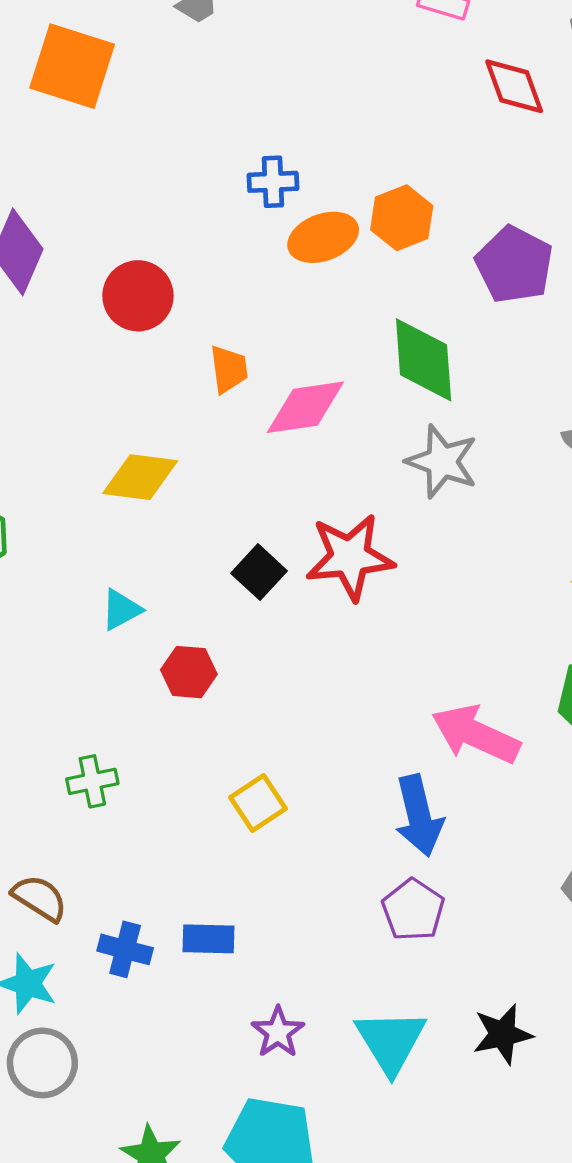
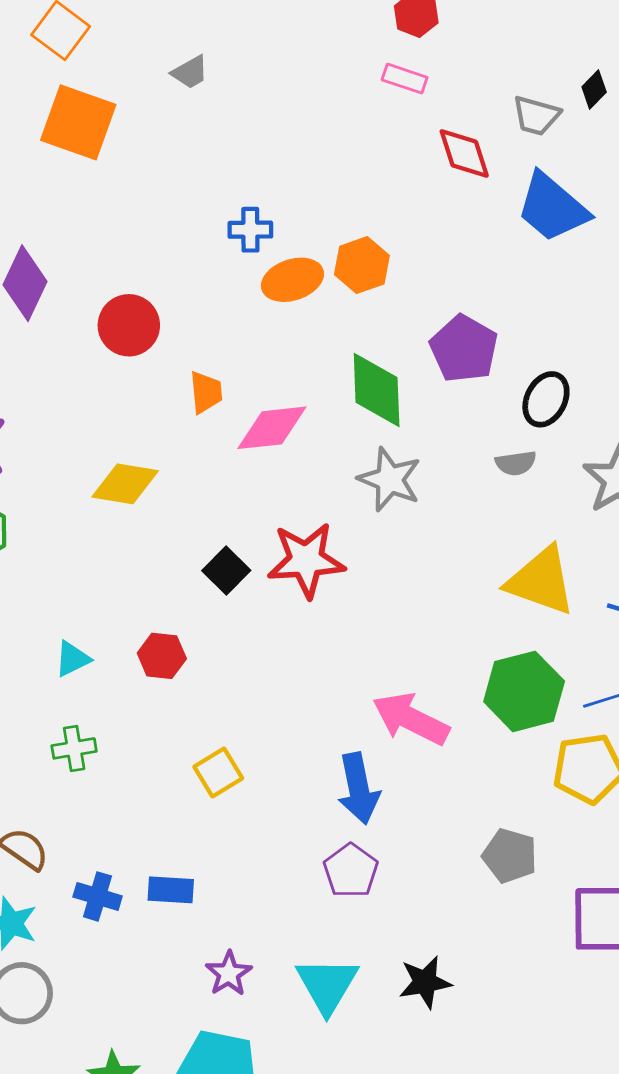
purple pentagon: (514, 265) -> (464, 349), moved
cyan triangle: (121, 610) -> (72, 659), moved

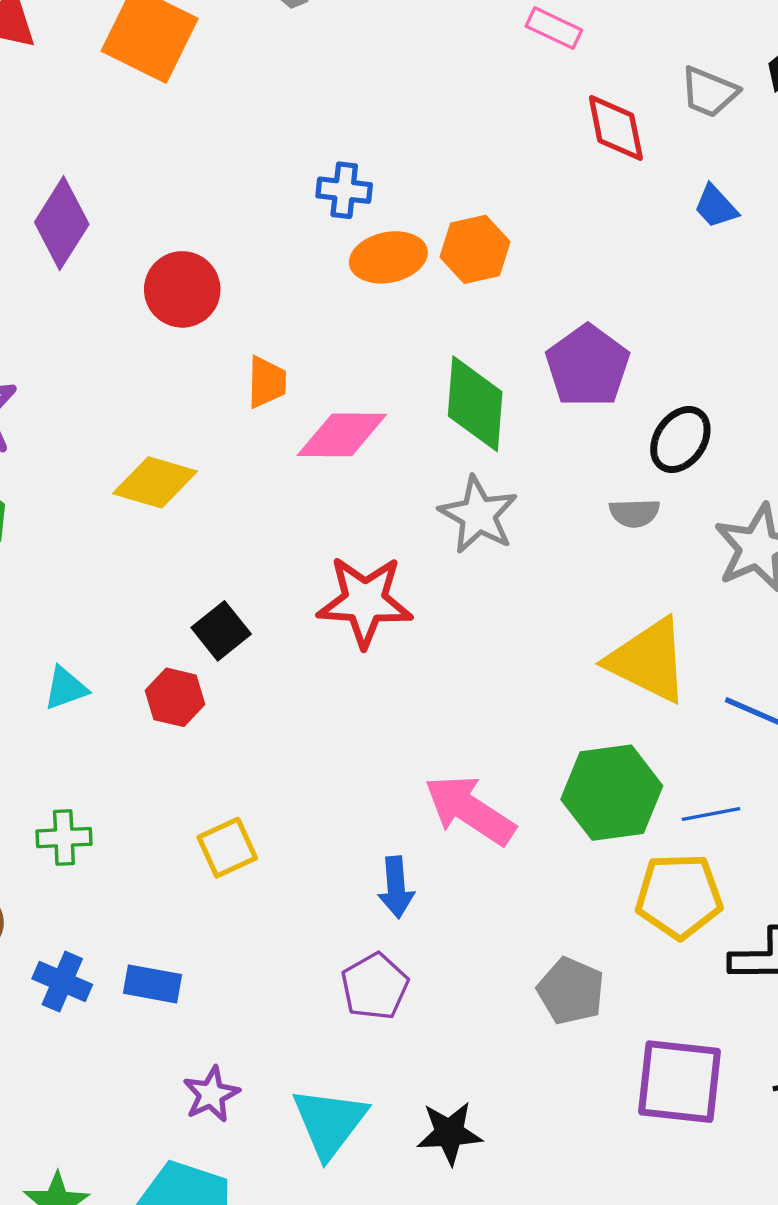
blue trapezoid: (552, 208) -> (716, 207), size x0.5
black square: (226, 571) -> (221, 631), moved
green cross: (74, 748) -> (64, 838), moved
blue arrow: (359, 788) -> (396, 887), size x0.7

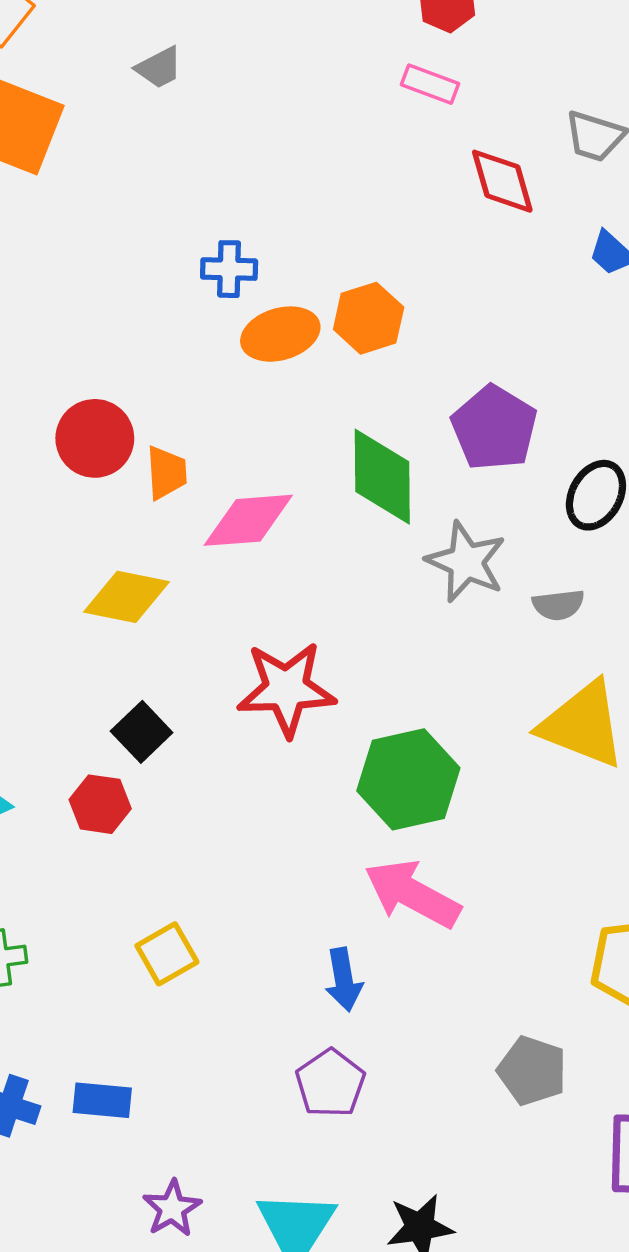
red circle: (182, 289) -> (95, 438), moved
yellow diamond: (155, 482) -> (127, 597), moved
gray semicircle: (634, 513) -> (558, 605), moved
gray star: (478, 515) -> (466, 562), moved
green hexagon: (612, 793) -> (408, 779), moved

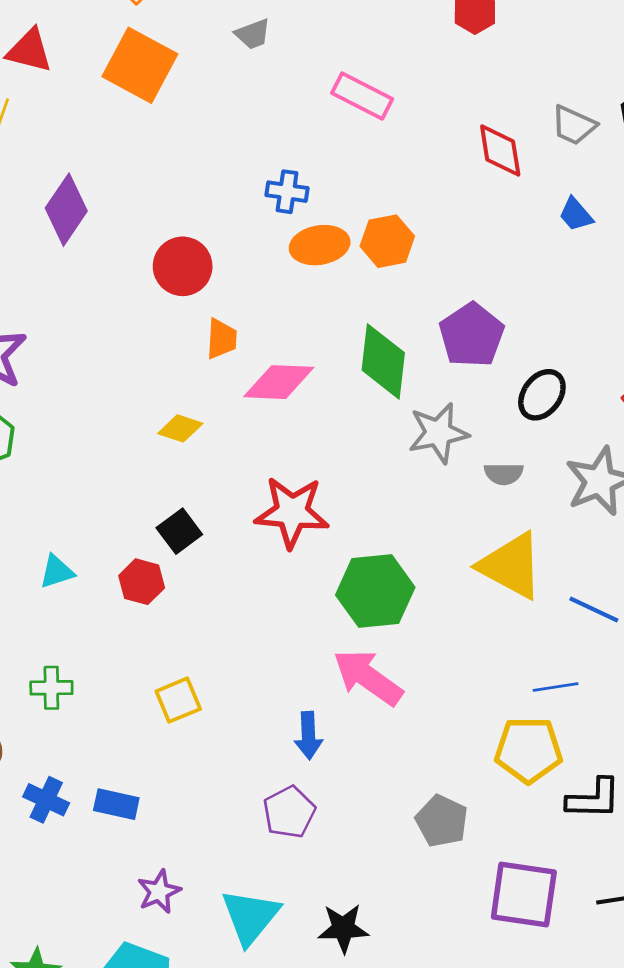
pink rectangle: (430, 84) -> (362, 96), moved, size x1.4
red circle: (95, 438) -> (183, 266), moved
gray star: (466, 562) -> (438, 433), turned 30
yellow diamond: (127, 597) -> (180, 428), size x0.7

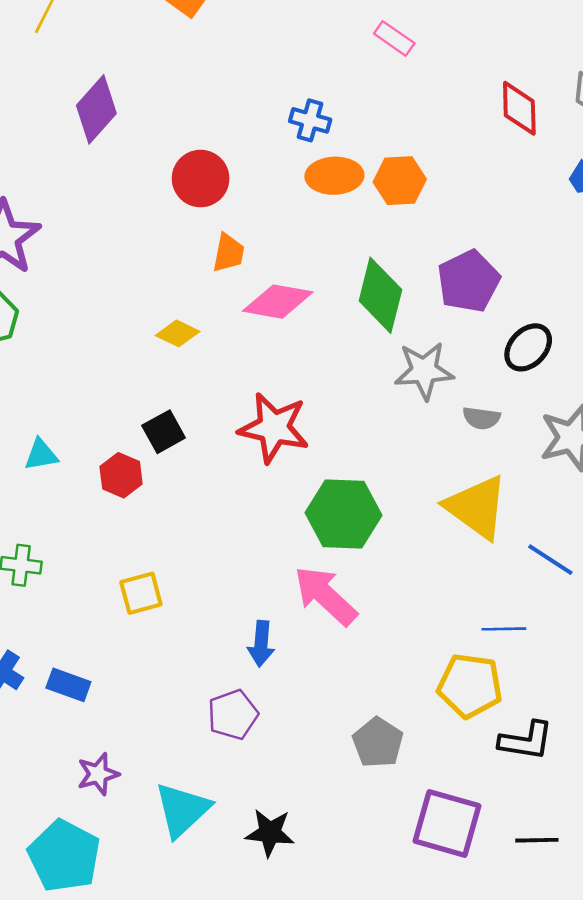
pink rectangle: (362, 96) -> (394, 38), size x0.7

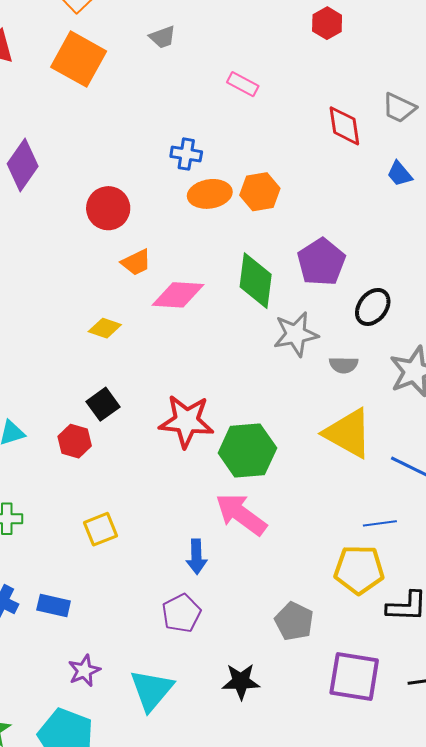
orange trapezoid: (229, 253) -> (136, 262), turned 60
red star: (274, 428) -> (186, 421), moved
black star: (270, 833) -> (241, 681), moved

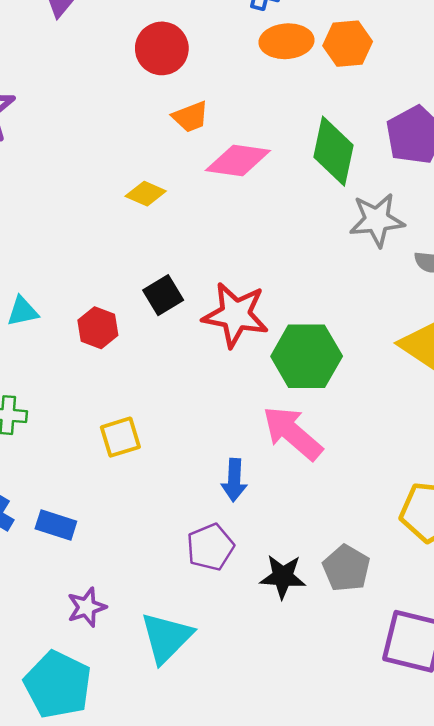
black square: (103, 404) -> (163, 295), moved
black star: (241, 681) -> (283, 577), moved

